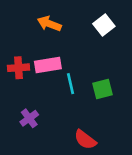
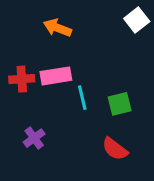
white square: (104, 25) -> (137, 20), moved
red semicircle: (85, 140) -> (115, 149), moved

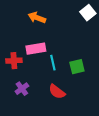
red cross: (22, 79) -> (14, 61), moved
red semicircle: (115, 149) -> (57, 92), moved

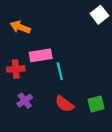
orange arrow: (37, 18) -> (20, 27), moved
green square: (77, 67) -> (96, 104), moved

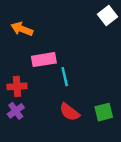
red cross: (16, 69) -> (17, 86), moved
purple cross: (25, 101) -> (16, 111), moved

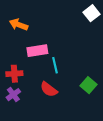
red semicircle: (70, 112) -> (49, 89), moved
green square: (104, 112) -> (88, 85), moved, turned -35

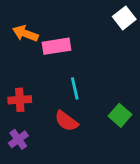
pink rectangle: (37, 51) -> (56, 46), moved
purple cross: (13, 95) -> (18, 139), moved

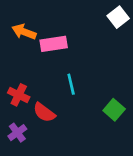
red cross: (20, 100) -> (19, 95), turned 30
red semicircle: (66, 121) -> (44, 112), moved

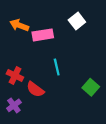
white square: (118, 17) -> (77, 21), moved

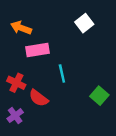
pink rectangle: (43, 35) -> (37, 50), moved

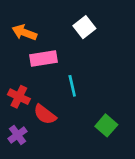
white square: (84, 23) -> (84, 27), moved
green square: (99, 96) -> (106, 125), moved

